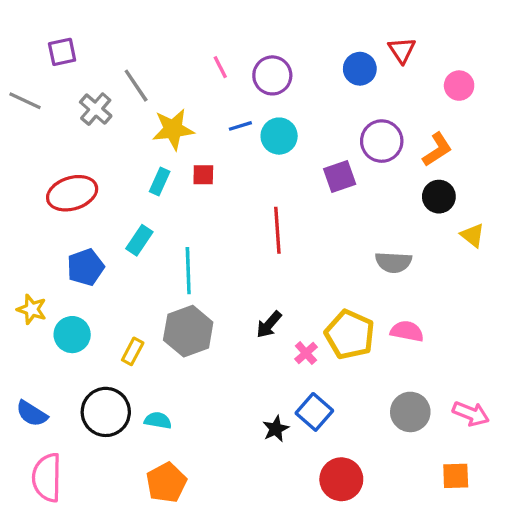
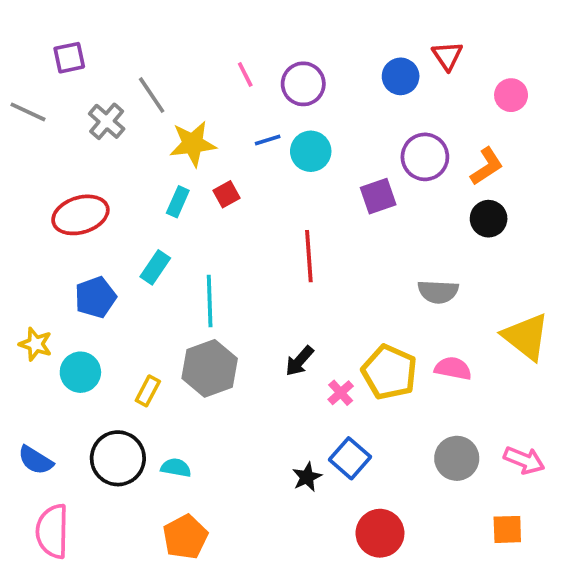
red square: (203, 175) -> (226, 194), turned -30
yellow triangle: (473, 235) -> (526, 337), moved, size x1.8

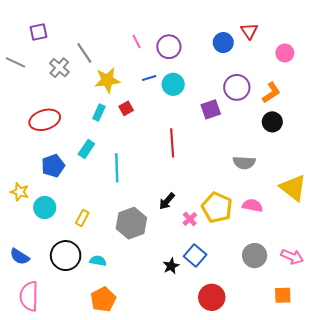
gray hexagon: (210, 368) -> (131, 223), moved

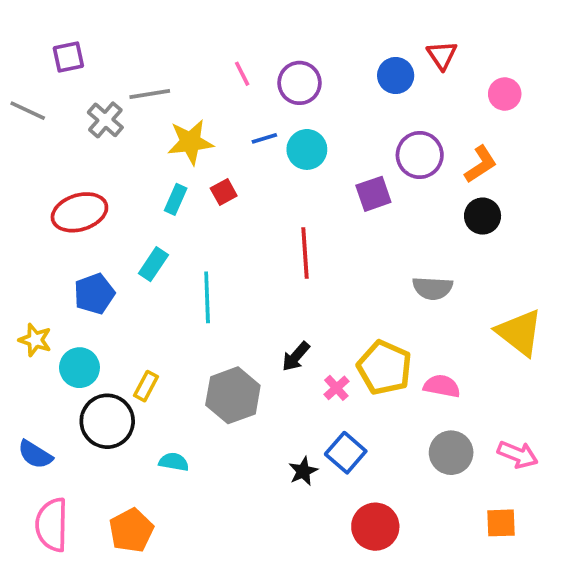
gray line: (84, 53) -> (150, 94), turned -65
pink semicircle: (252, 205) -> (442, 386), moved
black circle: (66, 256) -> (107, 421), moved
orange pentagon: (103, 299) -> (131, 530), moved

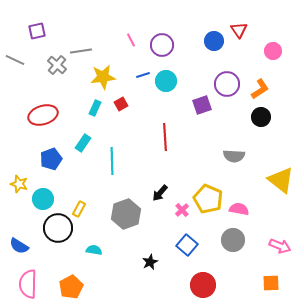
gray circle: (451, 453) -> (233, 240), moved
black star: (303, 471) -> (150, 262), moved

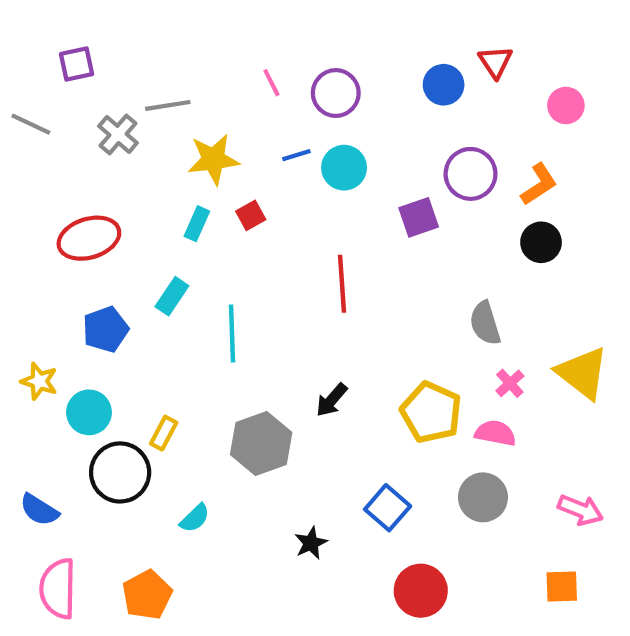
gray semicircle: (234, 156) -> (485, 323), turned 70
pink cross: (182, 210) -> (510, 383), moved
cyan semicircle: (94, 250) -> (195, 518), turned 126

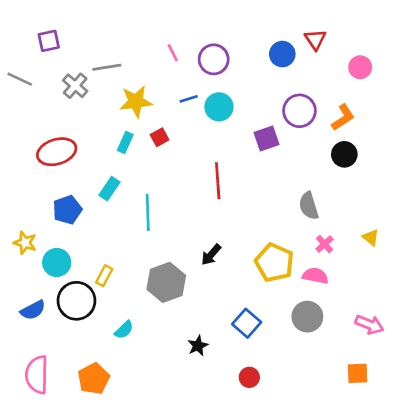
yellow triangle: (582, 373) -> (371, 237), size x0.5
blue semicircle: (39, 510) -> (33, 310), moved, turned -60
red circle: (421, 591) -> (249, 377), moved, size x0.6

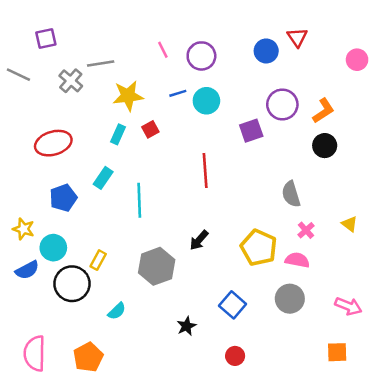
pink circle: (360, 67) -> (357, 60), moved
blue semicircle: (33, 310) -> (27, 270), moved

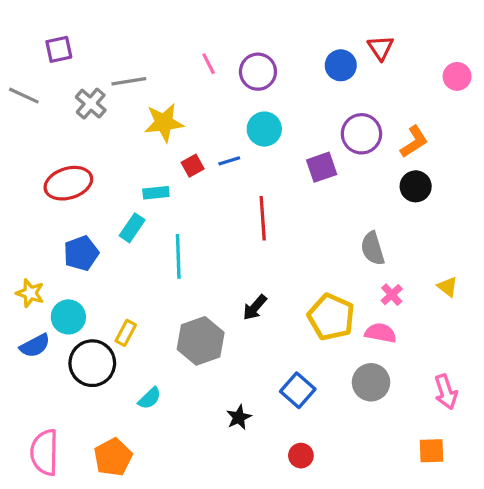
blue line: (178, 93) -> (229, 161), moved
cyan rectangle: (118, 134) -> (156, 193), moved, turned 60
pink arrow: (348, 306) -> (446, 392), turned 50

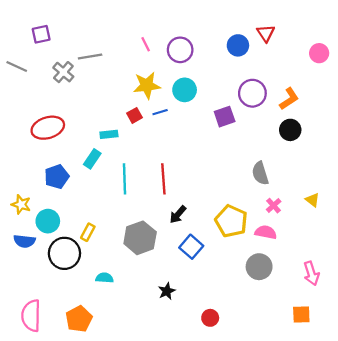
yellow star: (164, 123) -> (147, 85), moved
red line: (263, 218) -> (163, 179), moved
blue semicircle: (35, 346) -> (24, 241), turned 35
blue square: (298, 390) -> (191, 247), moved
cyan semicircle: (150, 398) -> (104, 278), turned -132

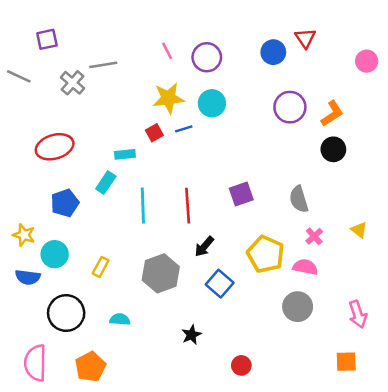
purple square: (225, 117) -> (241, 194), moved
black circle: (64, 253) -> (66, 313), moved

